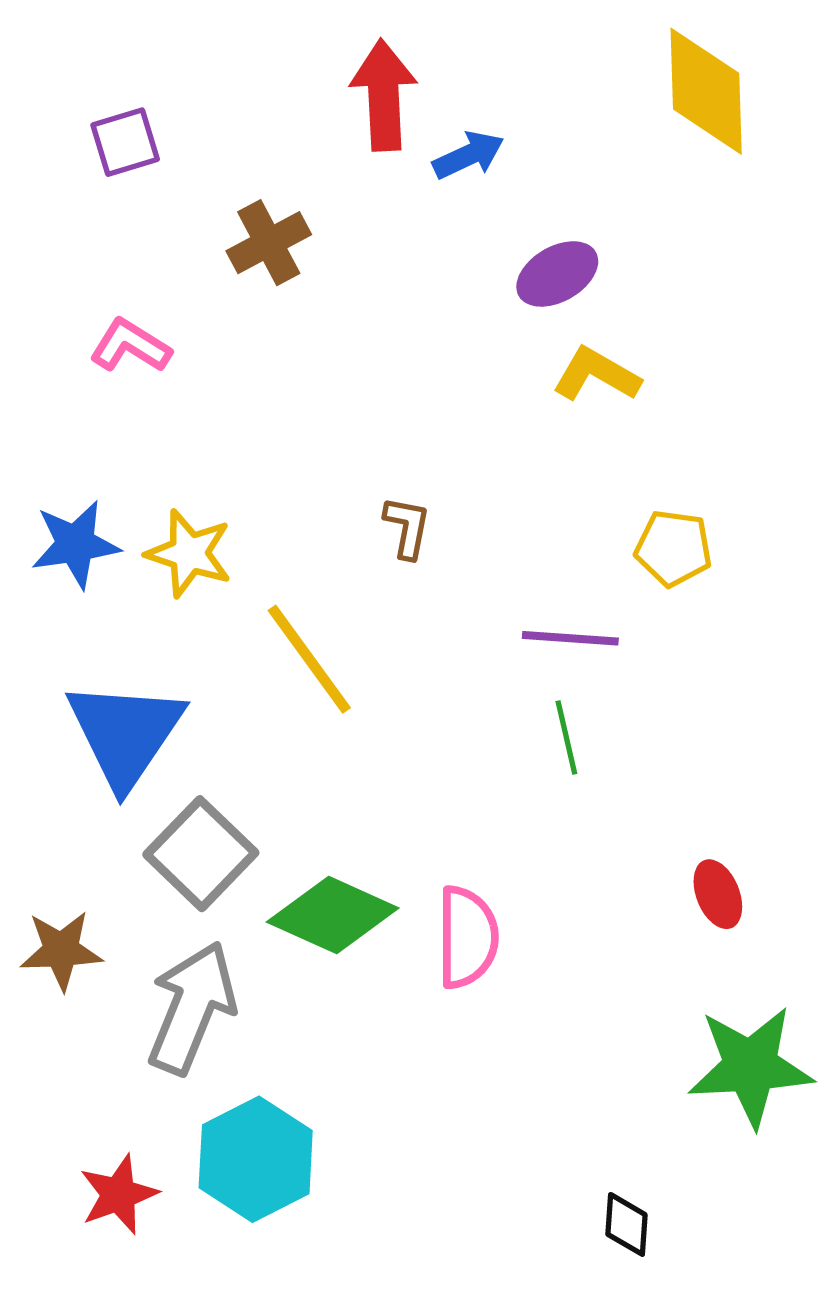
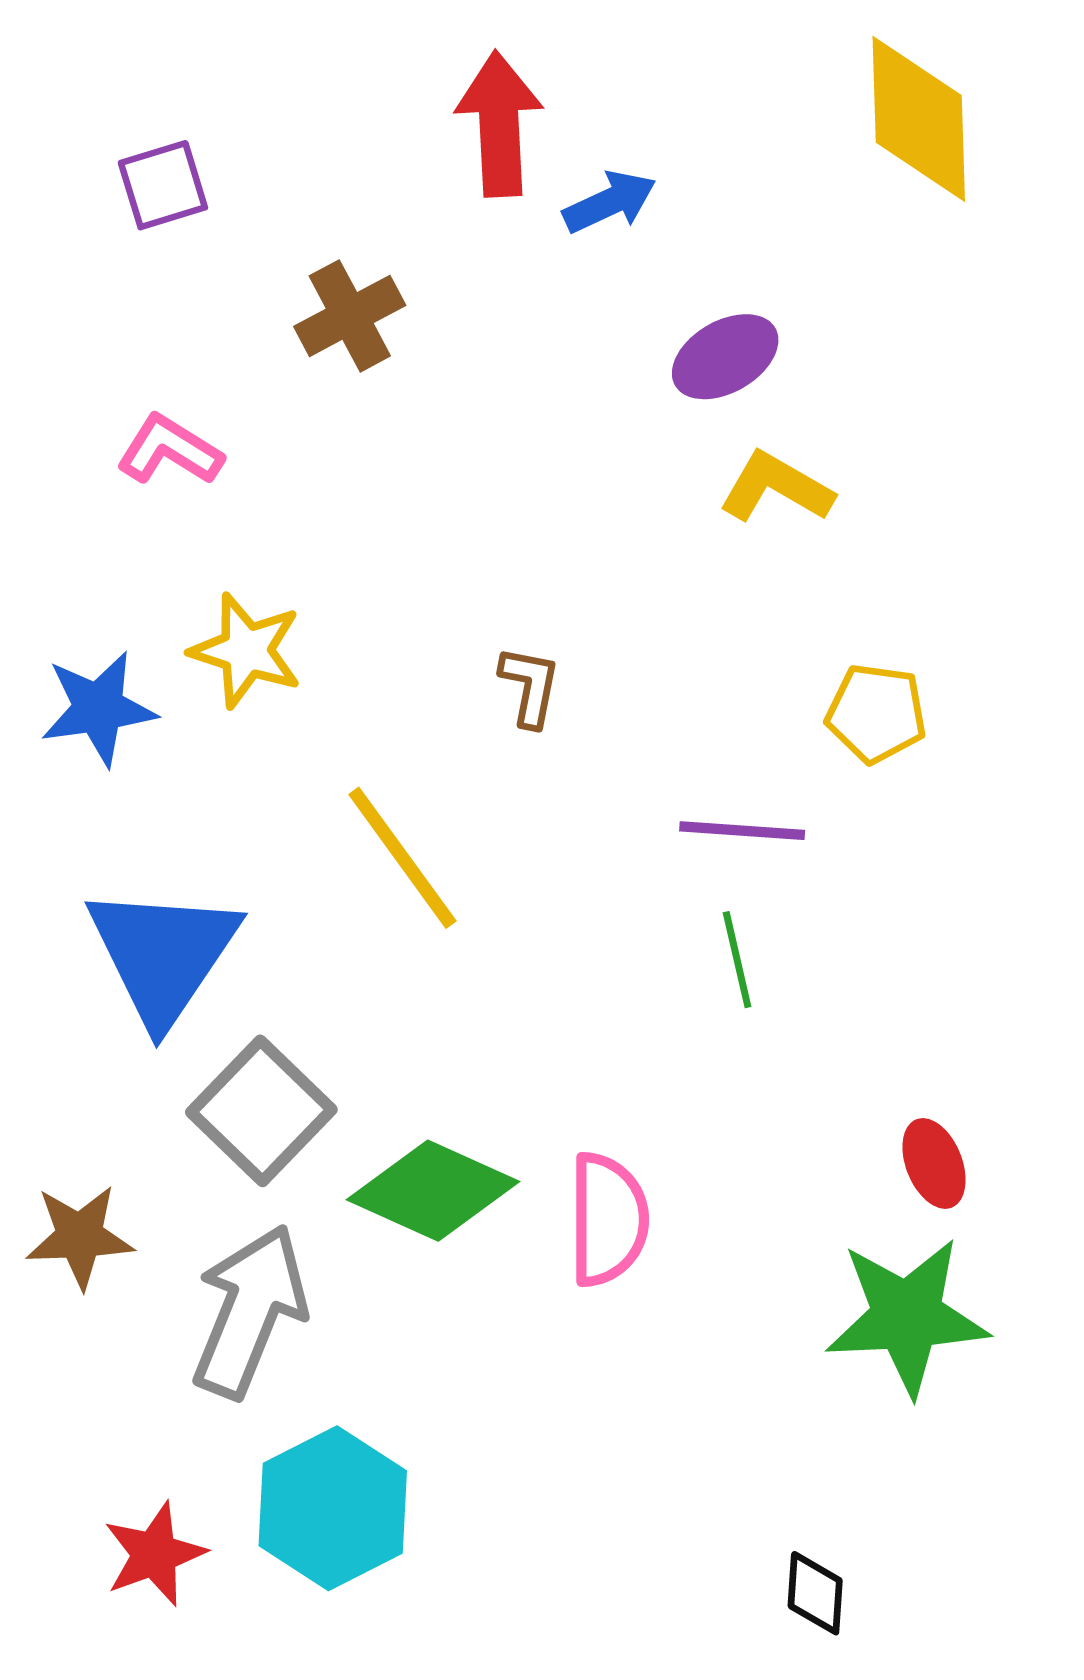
yellow star: (189, 553) -> (246, 651), moved
green star: (750, 1066) -> (907, 1316), moved

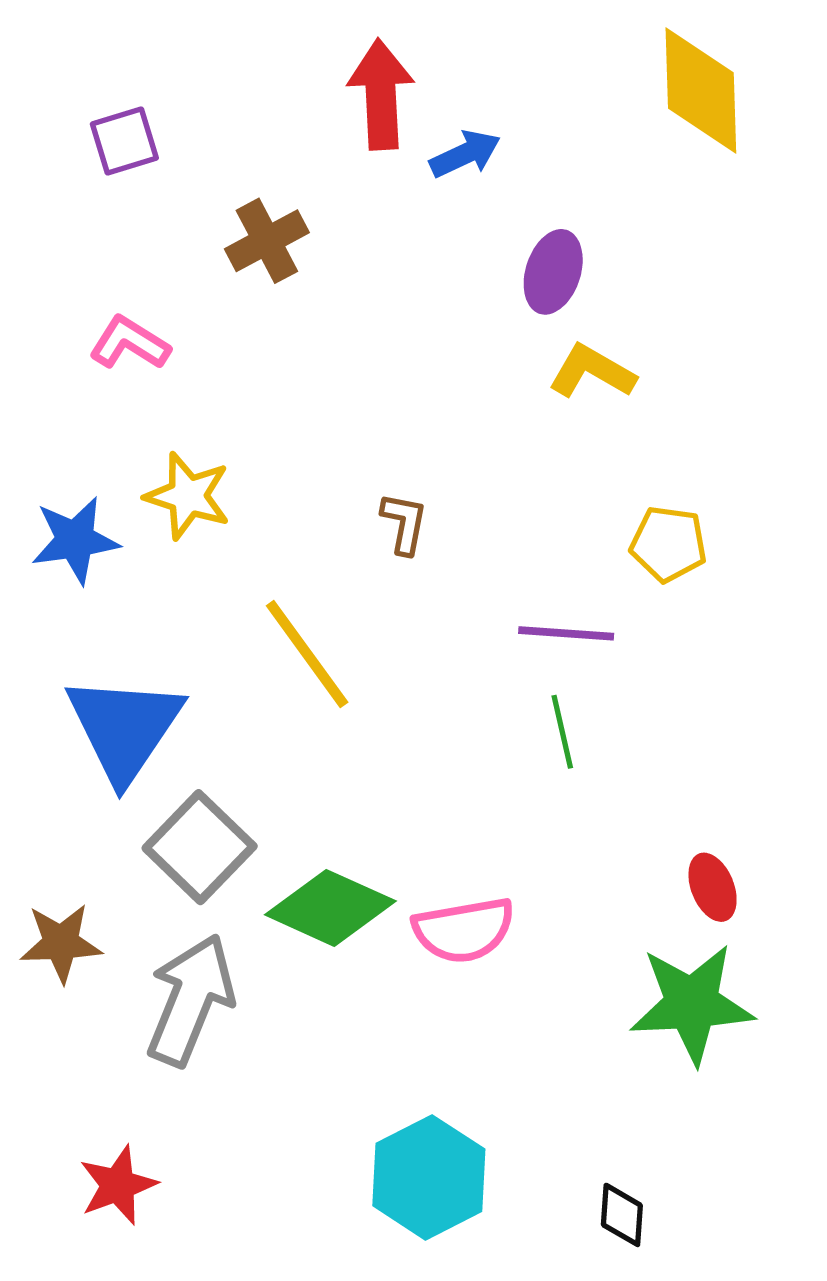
purple ellipse: (725, 357) -> (553, 272), turned -42
pink semicircle: (608, 1220) -> (464, 930), turned 80
cyan hexagon: (333, 1508) -> (429, 1177), moved

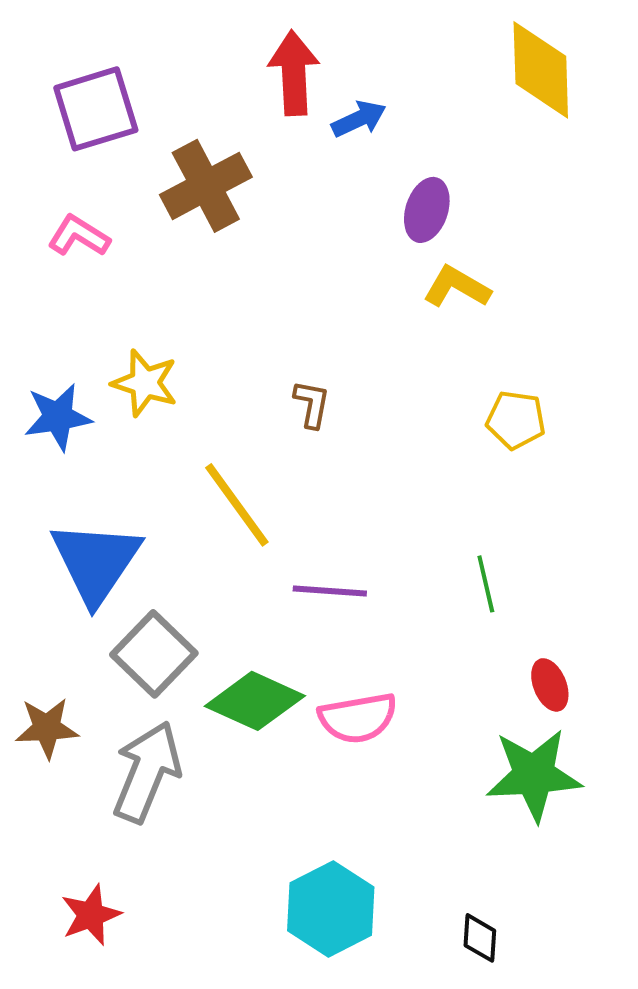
purple square: (124, 141) -> (96, 109), size x1.6
brown cross: (267, 241) -> (206, 186), size x1.4
pink L-shape: (130, 343) -> (79, 236), moved
purple line: (566, 633) -> (330, 591), moved
green line: (562, 732) -> (486, 584), moved

